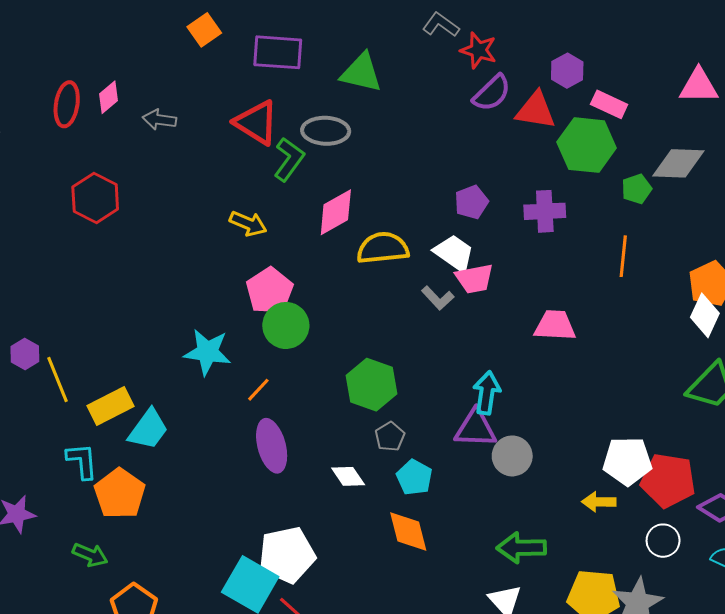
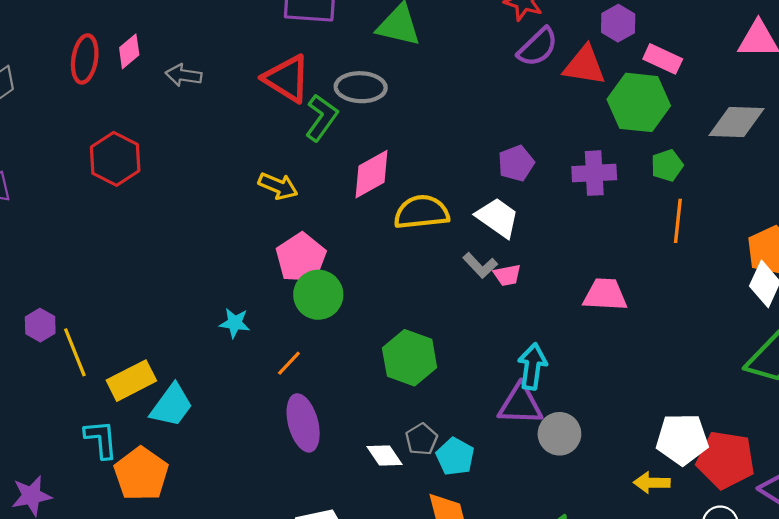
green pentagon: (637, 189) -> (667, 165), moved
pink trapezoid: (474, 279) -> (507, 275), moved, size x0.7
cyan star: (207, 352) -> (235, 323), size x0.6
gray pentagon: (390, 437) -> (421, 439), moved

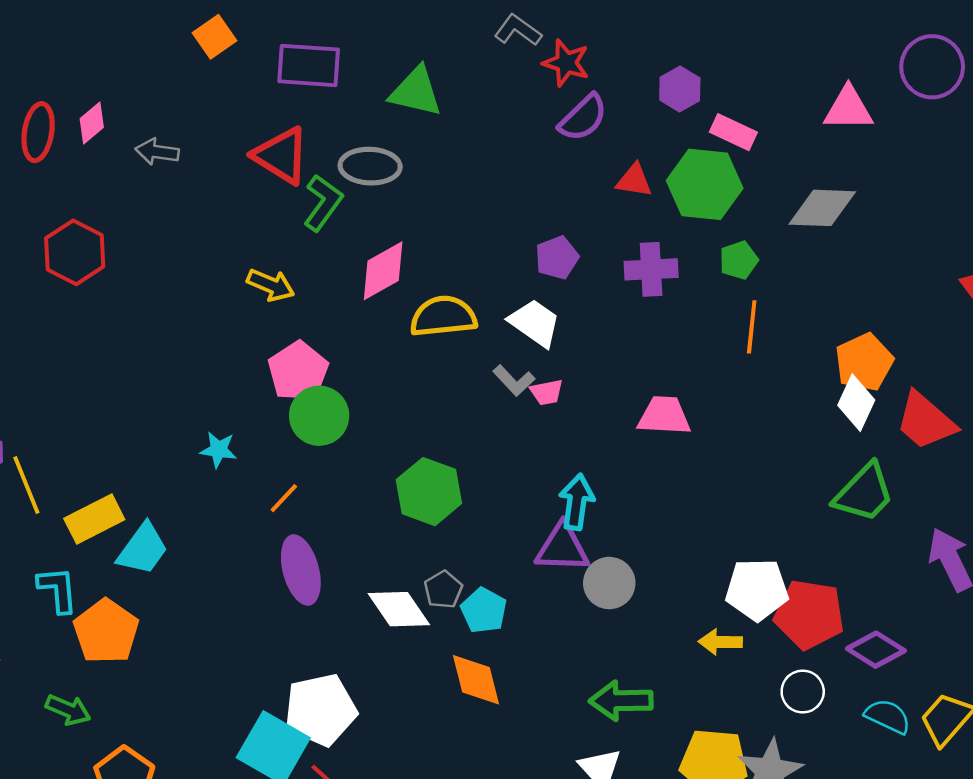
red triangle: (584, 65) -> (634, 180), moved, size x0.7
white diamond: (385, 455) -> (399, 609), size x1.4

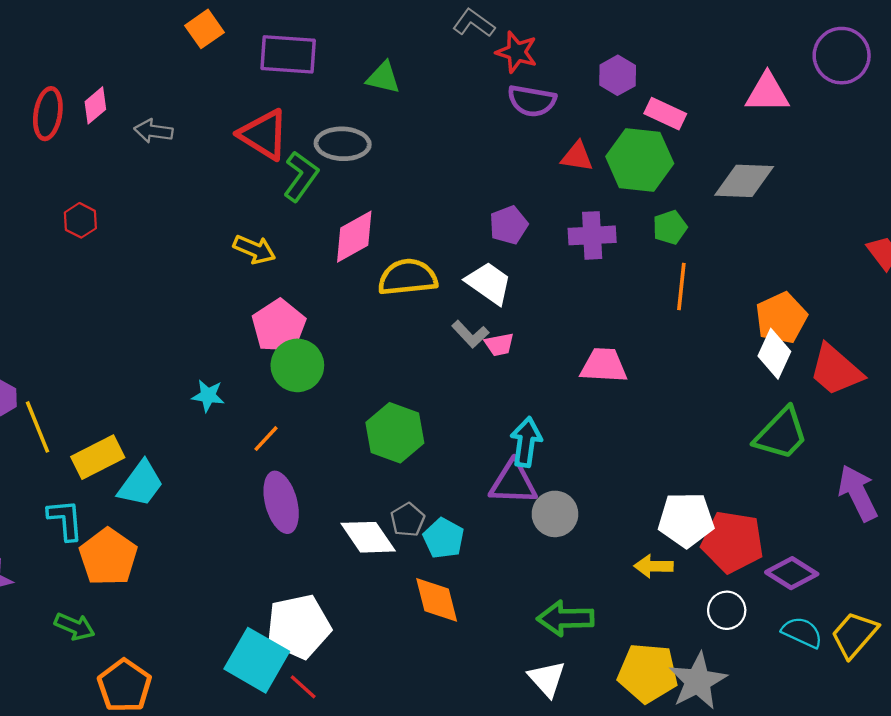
green triangle: (416, 92) -> (383, 78), size x0.7
purple semicircle: (583, 118) -> (532, 101), turned 54
red hexagon: (75, 252) -> (80, 220), size x0.6

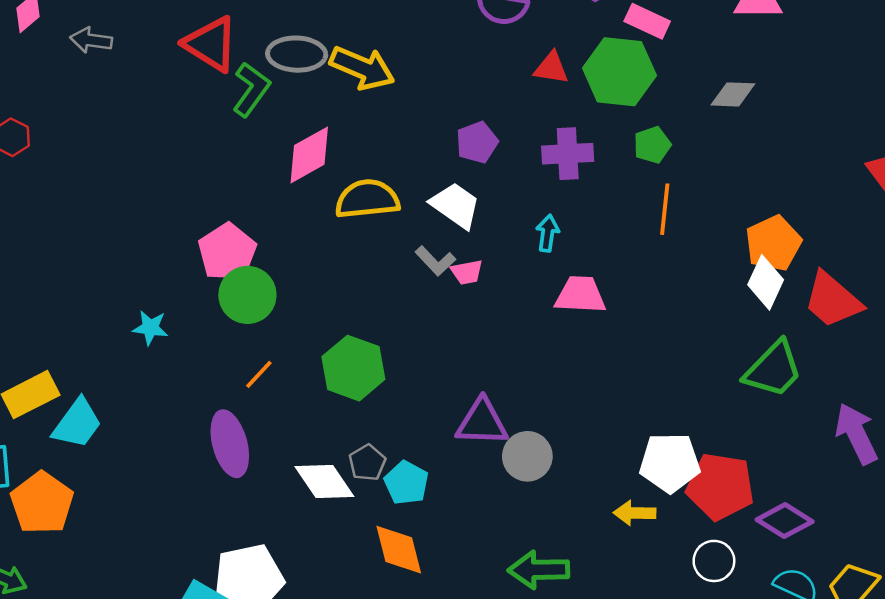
gray diamond: (744, 181) -> (733, 94), size x0.7
yellow arrow: (254, 249) -> (362, 68), moved, size x1.4
orange line: (266, 439) -> (259, 374), moved
cyan arrow: (526, 442) -> (548, 233), moved, size x0.7

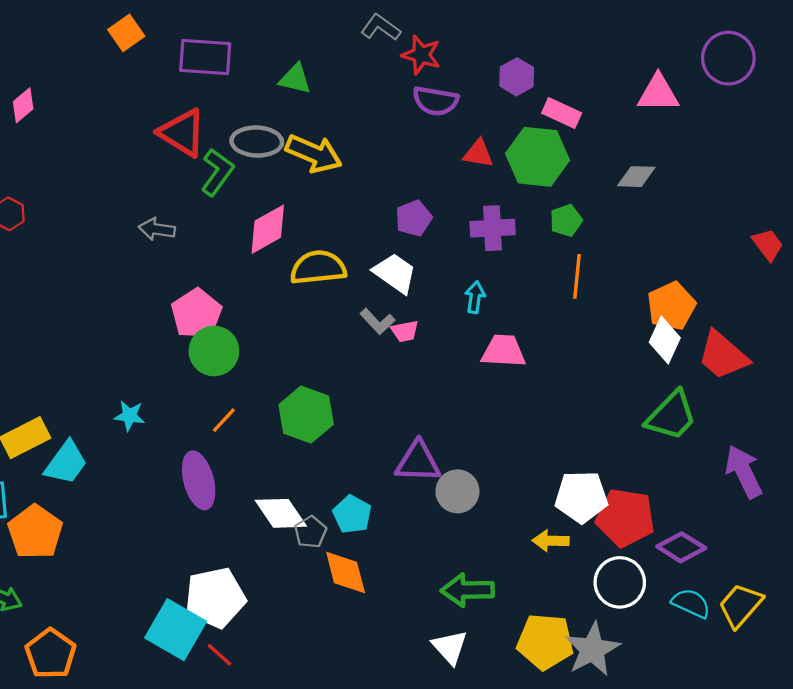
gray arrow: (91, 40) -> (157, 229), moved
cyan star: (150, 328) -> (130, 416), moved
gray pentagon: (367, 463) -> (310, 532), moved
white circle: (714, 561) -> (620, 582), size x1.4

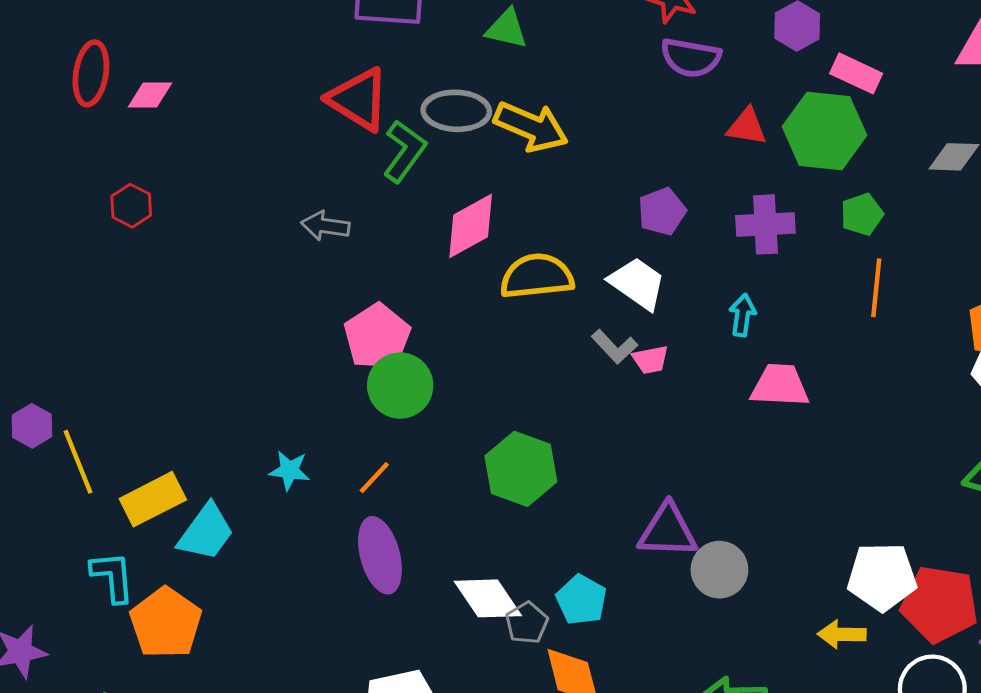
pink diamond: (23, 105) -> (150, 95), moved, turned 40
orange line: (224, 420) -> (374, 478), moved

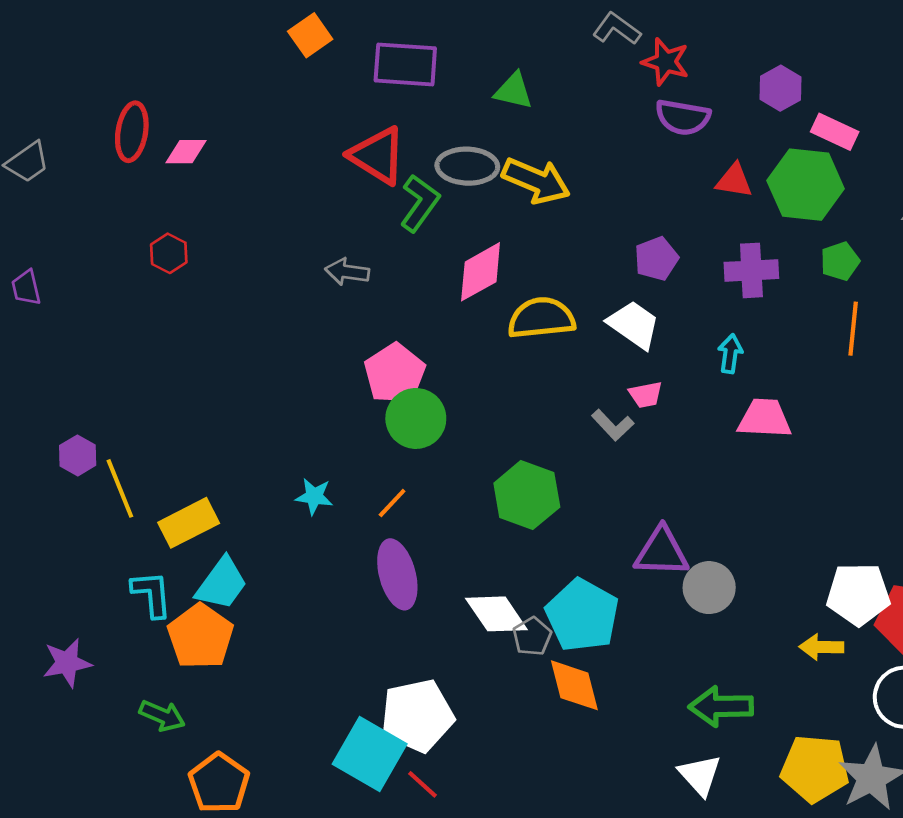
gray L-shape: (614, 347) -> (613, 425), moved
cyan trapezoid: (206, 532) -> (222, 584), moved
cyan pentagon: (581, 600) -> (582, 615), size x1.6

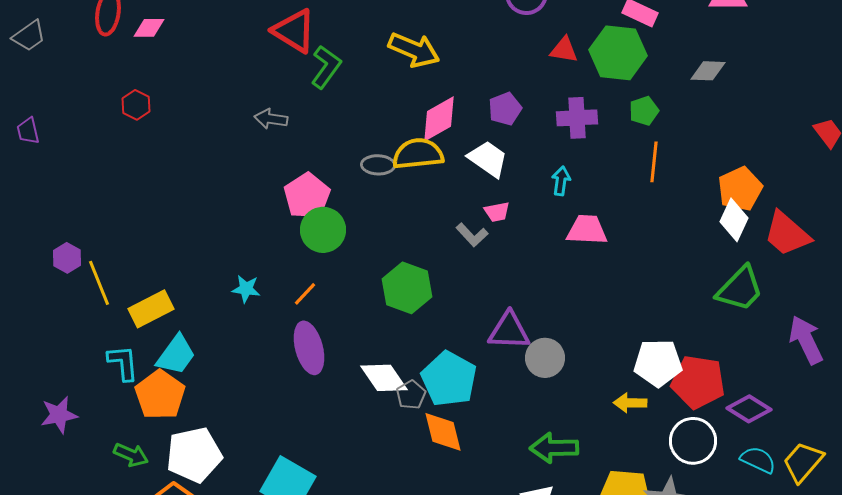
gray ellipse: (467, 166) -> (378, 165), moved, size x0.7
pink diamond: (481, 272) -> (439, 119), moved
white pentagon: (417, 716) -> (194, 455), moved

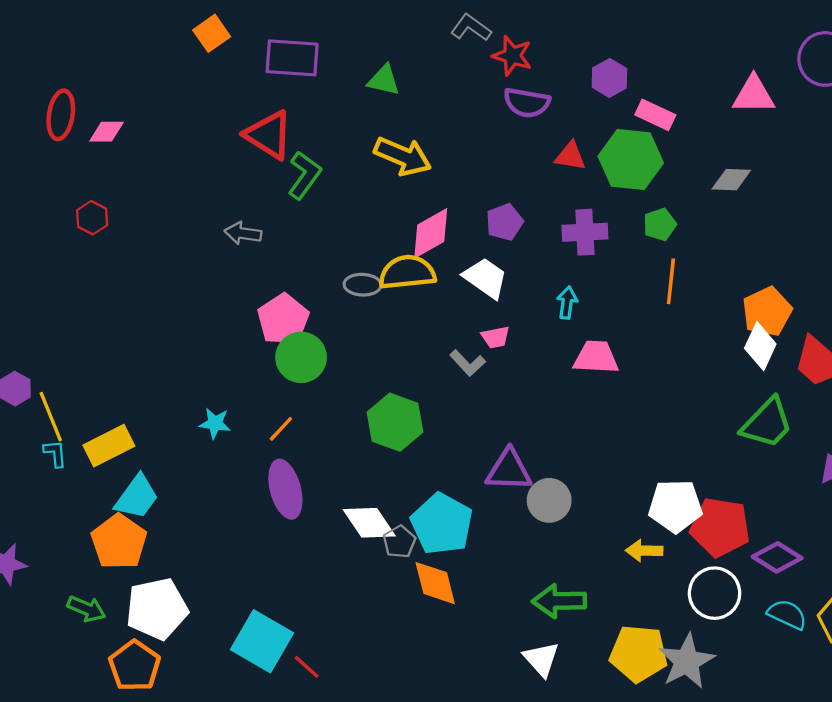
cyan L-shape: (123, 363) -> (55, 453), moved, size x0.7

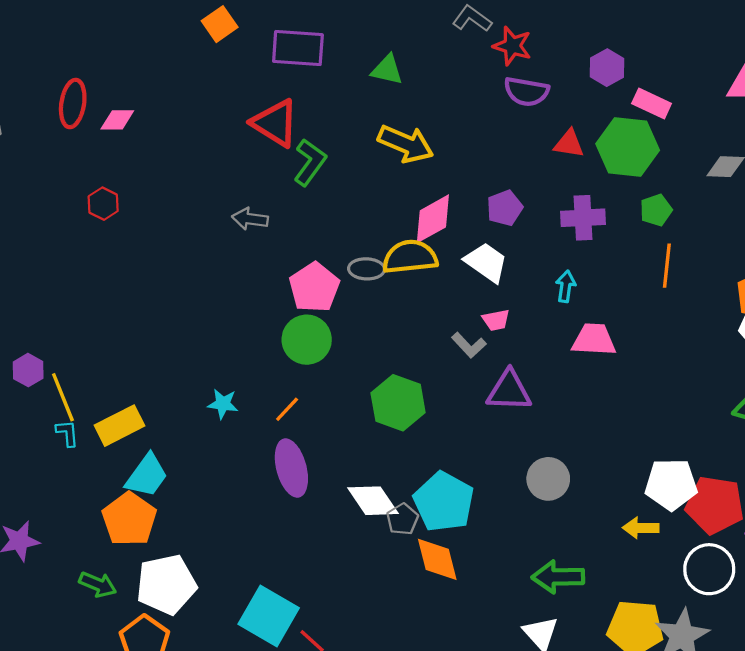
pink pentagon: (283, 319) -> (314, 287), moved
purple triangle: (509, 470) -> (509, 391), moved

